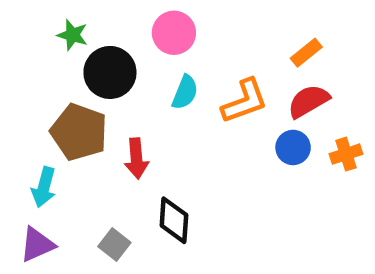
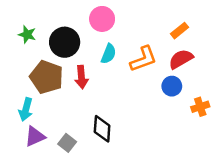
green star: (72, 35) -> (27, 34), moved
orange cross: (346, 154) -> (200, 107), moved
red arrow: (136, 158) -> (81, 77), moved
purple triangle: (37, 245) -> (35, 137), moved

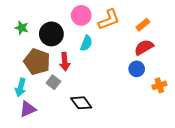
orange L-shape: (143, 59) -> (109, 20), moved
black diamond: (102, 129) -> (81, 103), turned -40
gray square: (67, 143) -> (53, 82), moved

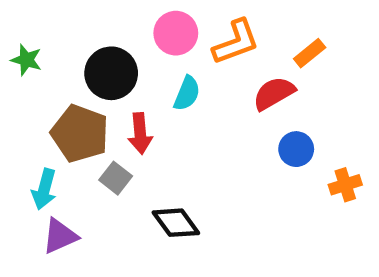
green star: (22, 28) -> (26, 60), moved
red semicircle: (144, 47) -> (274, 93), moved

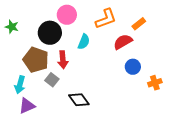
pink circle: (176, 33) -> (67, 15), moved

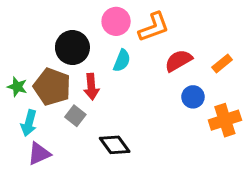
pink circle: (67, 15) -> (116, 21), moved
orange rectangle: (139, 24) -> (222, 63), moved
green star: (12, 27) -> (17, 87), moved
orange cross: (155, 83) -> (225, 120), size x1.5

